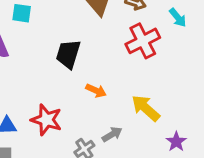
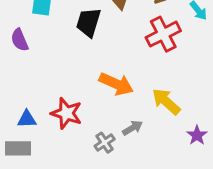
black trapezoid: (68, 54) -> (88, 22), moved
orange arrow: (96, 91) -> (116, 84), size x1.6

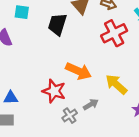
red star: (66, 113) -> (54, 91), moved

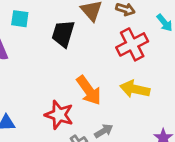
orange arrow: (79, 71) -> (89, 90), turned 30
yellow arrow: (116, 84) -> (135, 89), moved, turned -30

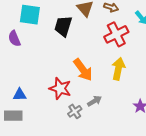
cyan square: (20, 19) -> (30, 15), size x1.5
yellow arrow: (135, 89) -> (118, 69), turned 90

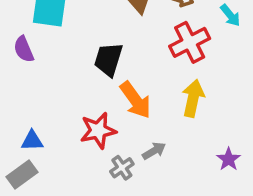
black trapezoid: (63, 26) -> (108, 59), moved
red star: (60, 88) -> (98, 130), turned -30
gray rectangle: (13, 116) -> (22, 175), turned -36

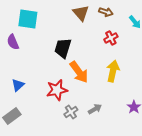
red cross: (190, 42) -> (111, 38), size x0.6
blue triangle: (32, 141) -> (18, 85), moved, turned -40
gray arrow: (154, 151) -> (95, 109), moved

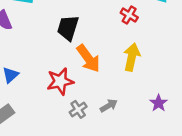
red cross: (111, 38) -> (129, 15), turned -32

